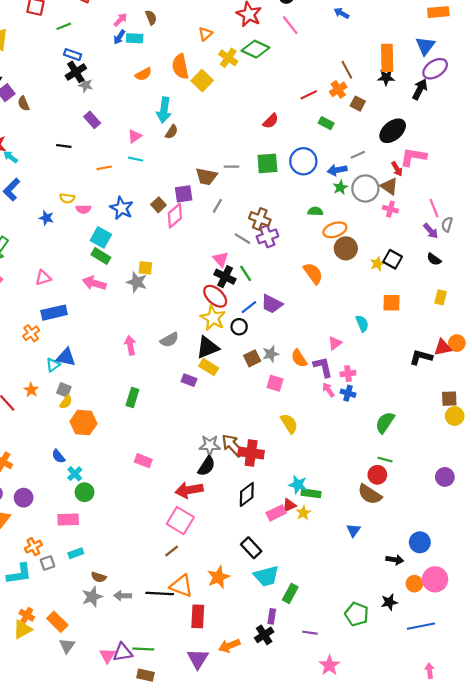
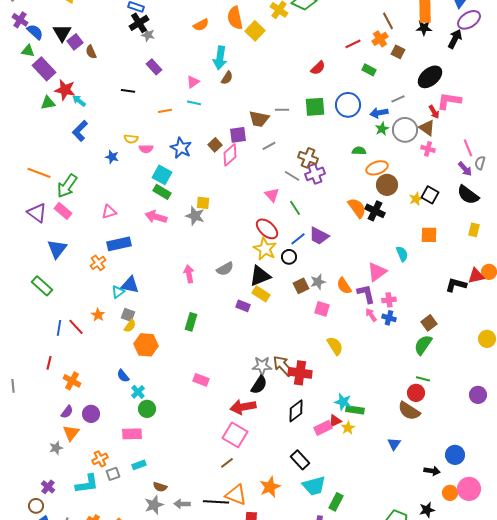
gray line: (217, 206) -> (269, 146), turned 32
black semicircle: (434, 259) -> (468, 195), size x1.6
black cross: (225, 277) -> (375, 211), moved
pink triangle: (335, 343) -> (377, 272), size x1.5
brown square: (449, 399) -> (429, 323), moved, turned -35

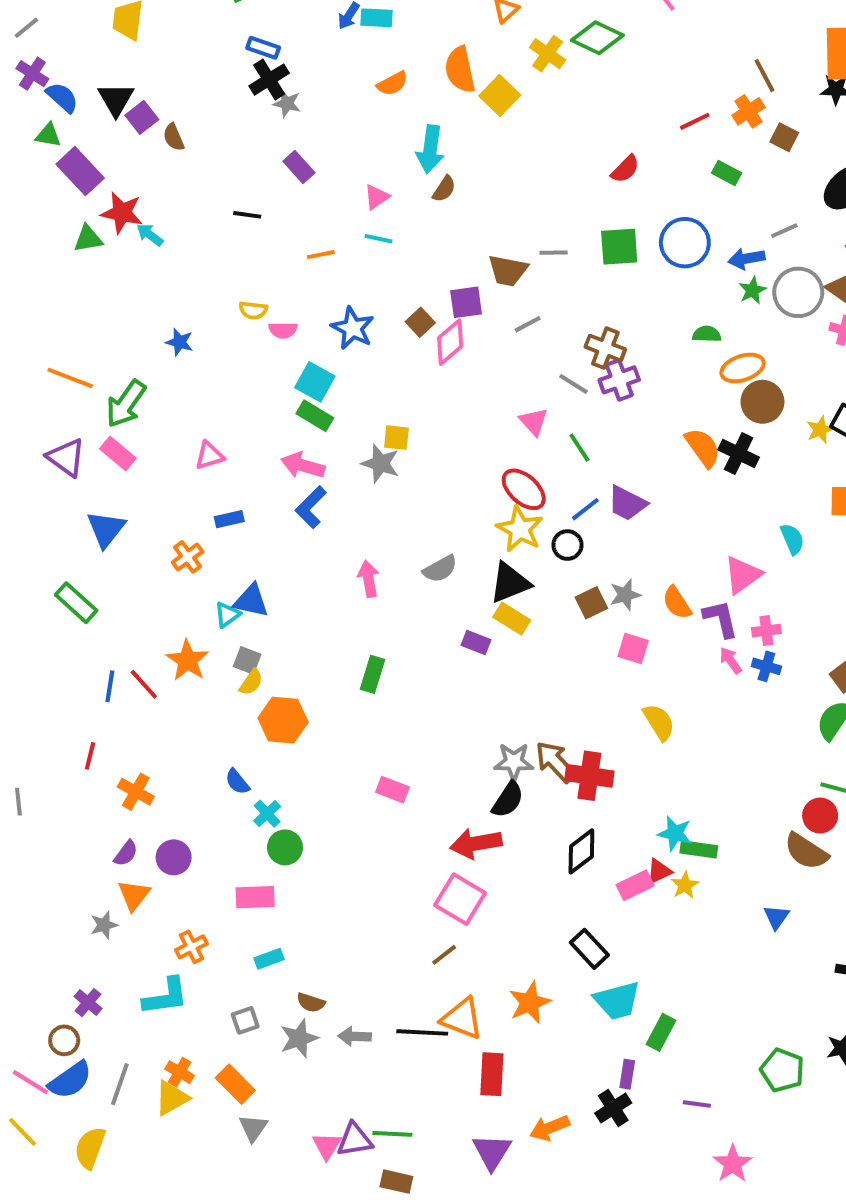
blue L-shape: (80, 131) -> (311, 507), moved
blue star: (112, 157) -> (180, 342), moved
blue rectangle: (119, 244) -> (229, 519), size x0.6
orange star: (98, 315) -> (188, 660), size x1.5
gray square: (113, 474) -> (245, 1020), moved

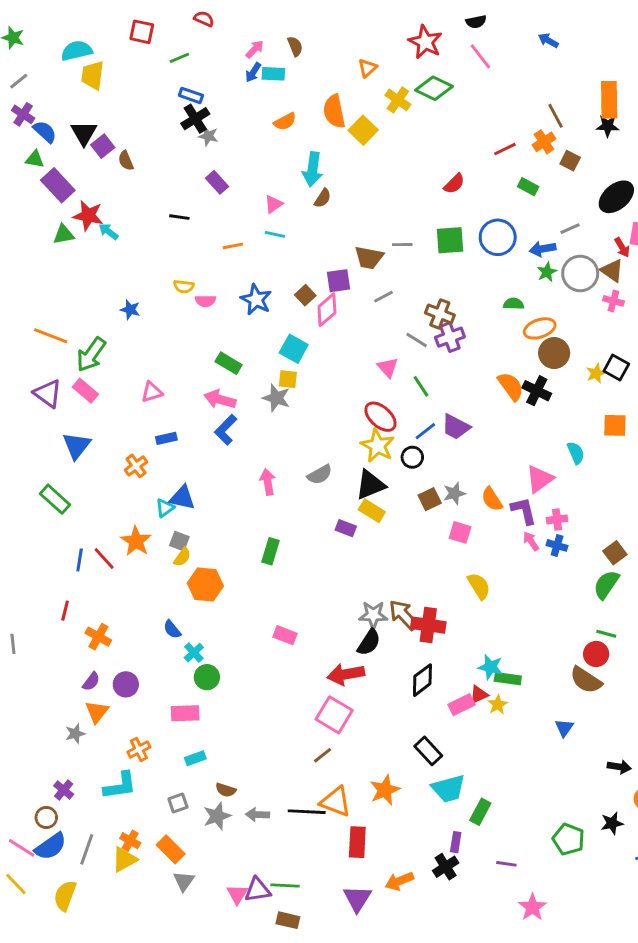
cyan square: (315, 382) -> (294, 349), moved

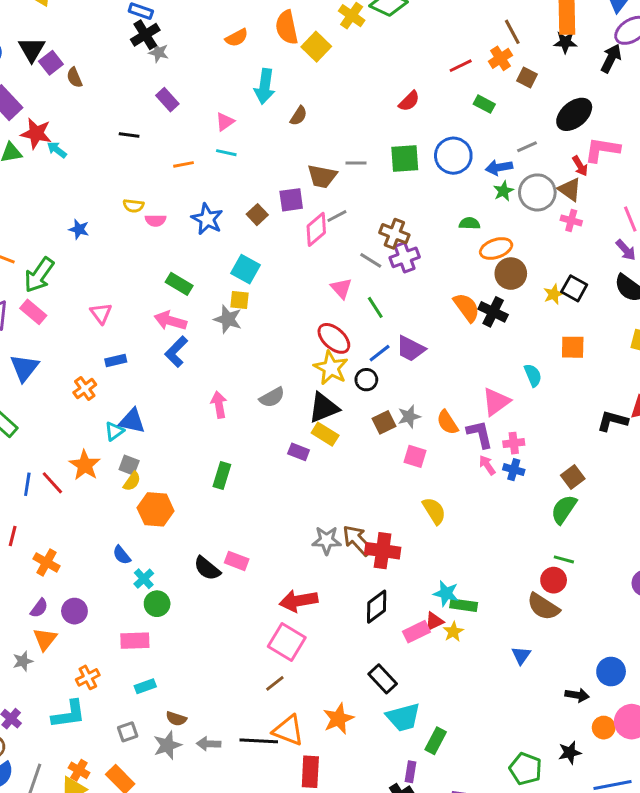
brown semicircle: (323, 198) -> (299, 116), moved
pink diamond: (327, 310) -> (316, 229), moved
pink triangle: (152, 392) -> (101, 313), turned -50
black semicircle: (369, 642) -> (207, 568), moved, turned 96

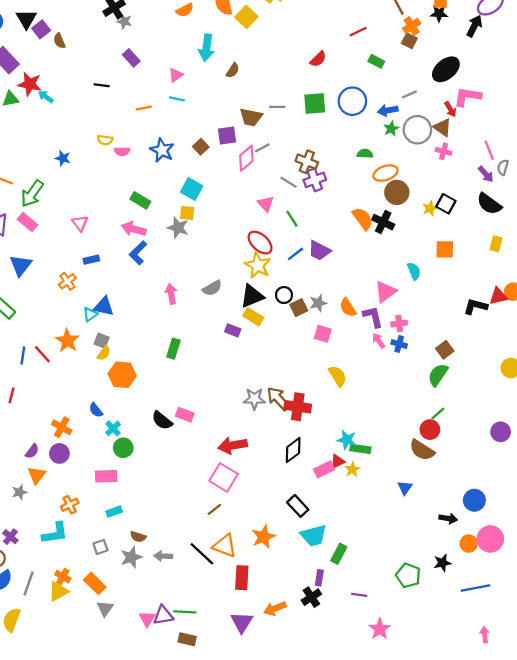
orange cross: (500, 58) -> (412, 26), moved
black circle: (366, 380) -> (284, 295), moved
green line: (564, 559) -> (438, 414), turned -56
orange cross: (46, 562) -> (62, 427), moved
black line: (259, 741) -> (202, 554), turned 40

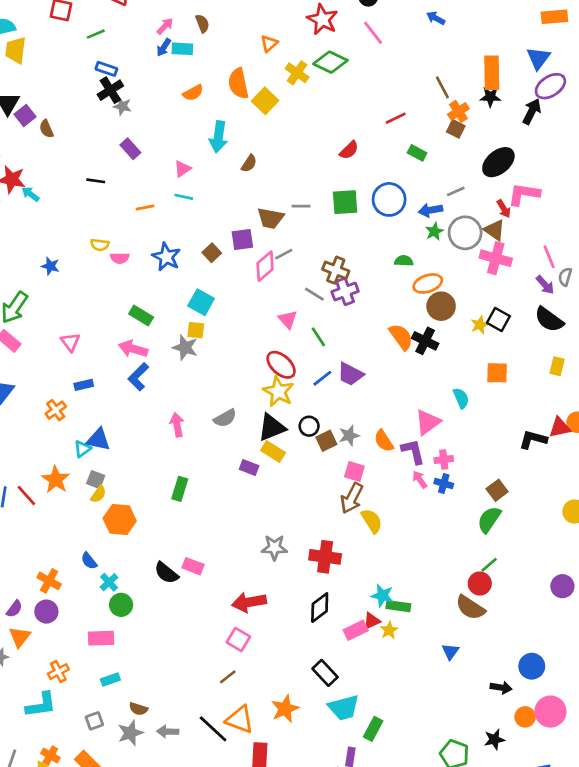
pink cross: (444, 151) -> (496, 258), size x1.6
brown arrow: (278, 399) -> (352, 498), moved, turned -110
pink square: (224, 477) -> (238, 640), size x0.7

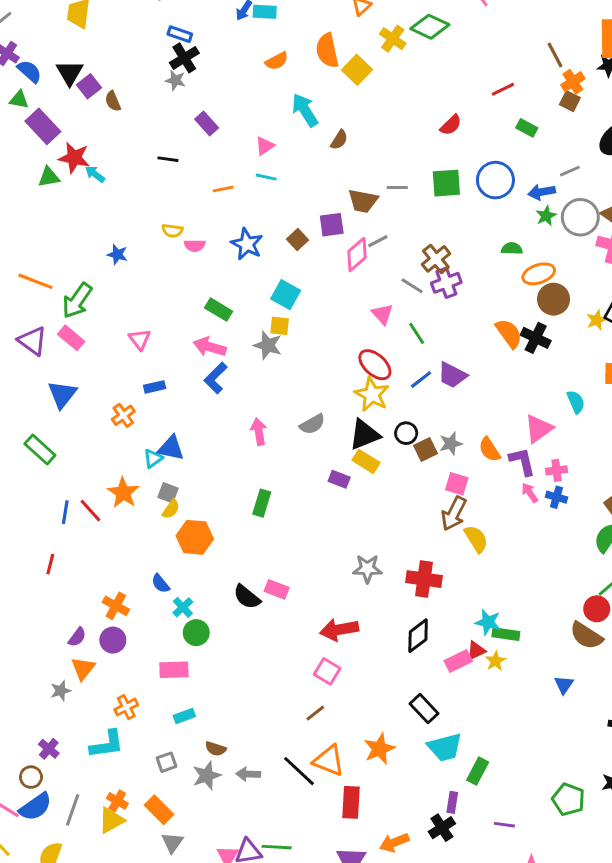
gray star: (122, 106) -> (175, 80), moved
cyan arrow: (218, 137) -> (305, 110), turned 140
brown cross: (336, 270) -> (436, 259), turned 30

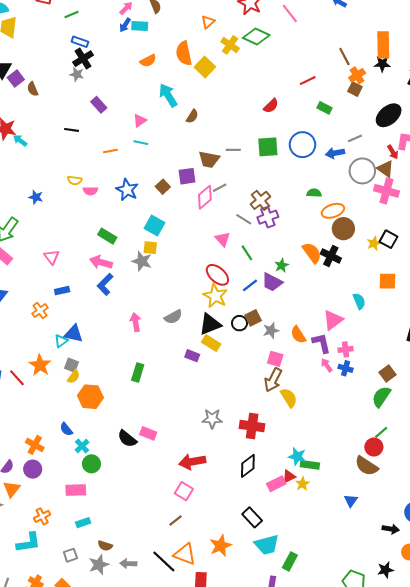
green star: (546, 216) -> (281, 265), moved
brown square: (425, 450) -> (253, 318), moved

